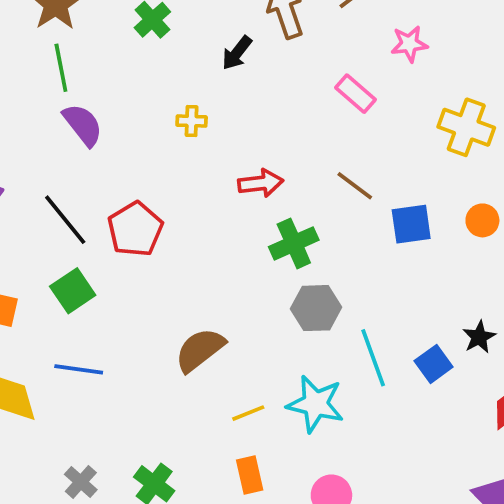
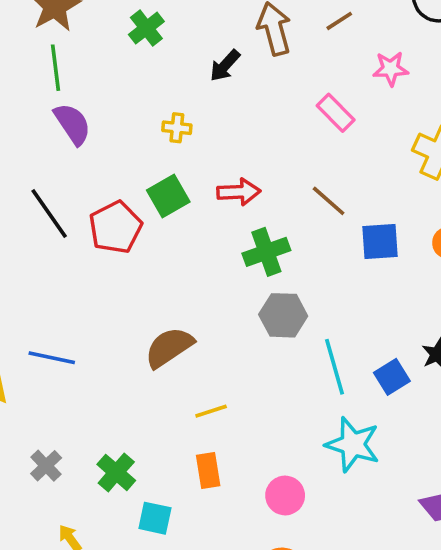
green square: (73, 291) -> (168, 196), moved
cyan star: (315, 404) -> (353, 445), moved

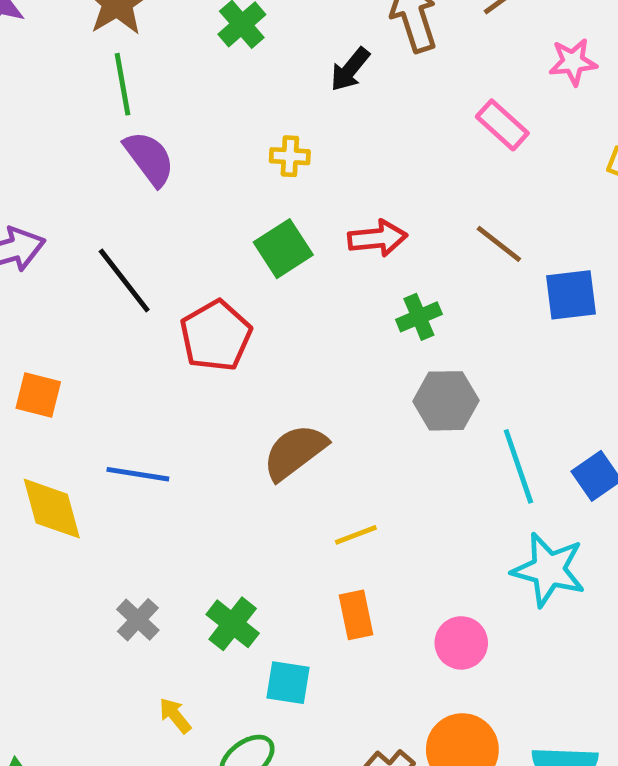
red pentagon: (116, 227) -> (216, 336), moved
green cross: (266, 252) -> (419, 317), size x0.7

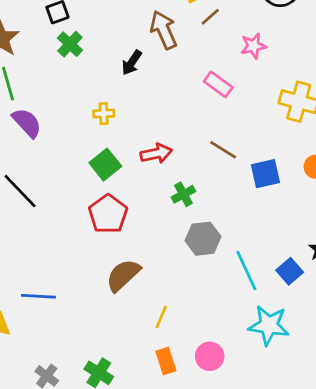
red pentagon: (216, 336) -> (108, 214), moved
yellow line: (356, 535) -> (161, 317), turned -40
pink circle: (461, 643) -> (210, 356), moved

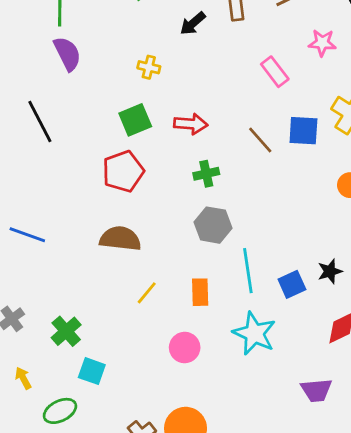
blue square: (265, 174) -> (303, 131), moved
brown semicircle: (123, 275) -> (120, 239), turned 33
orange rectangle: (166, 361) -> (200, 292), moved

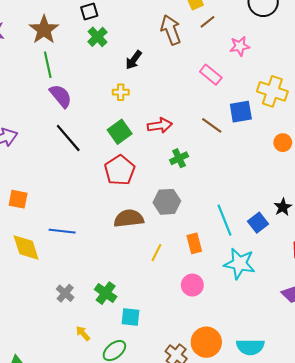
black arrow: (193, 23) -> (134, 60), moved
black line: (40, 121) -> (68, 138), moved
gray hexagon: (213, 225) -> (167, 202), moved

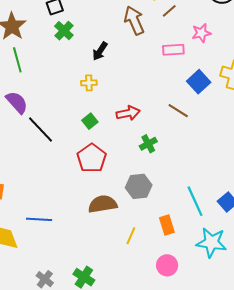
pink rectangle: (211, 75) -> (173, 50), moved, turned -40
purple semicircle: (61, 96) -> (17, 102), moved
blue square: (241, 112) -> (199, 82), moved, turned -30
green square: (120, 132) -> (90, 121), size x0.7

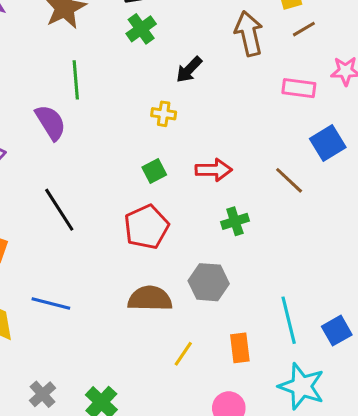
green line: (17, 60) -> (76, 80), moved
black line: (40, 129) -> (59, 210), moved

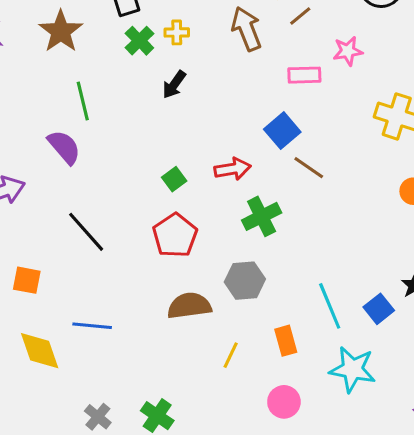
black arrow: (189, 70) -> (174, 85), moved
yellow cross: (164, 114) -> (177, 32), moved
blue square: (328, 143) -> (282, 131), moved
green cross: (235, 221) -> (262, 216), size x1.4

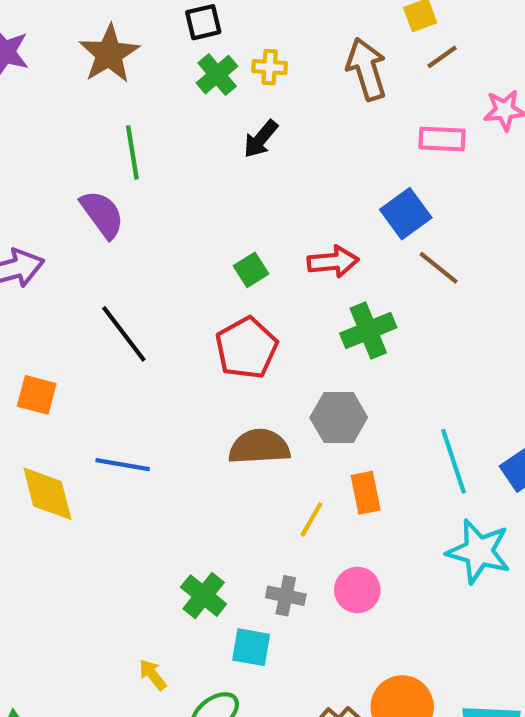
orange rectangle: (286, 341) -> (366, 493), moved
pink circle: (284, 402) -> (357, 590), moved
gray cross: (98, 417) -> (286, 596), moved, turned -32

